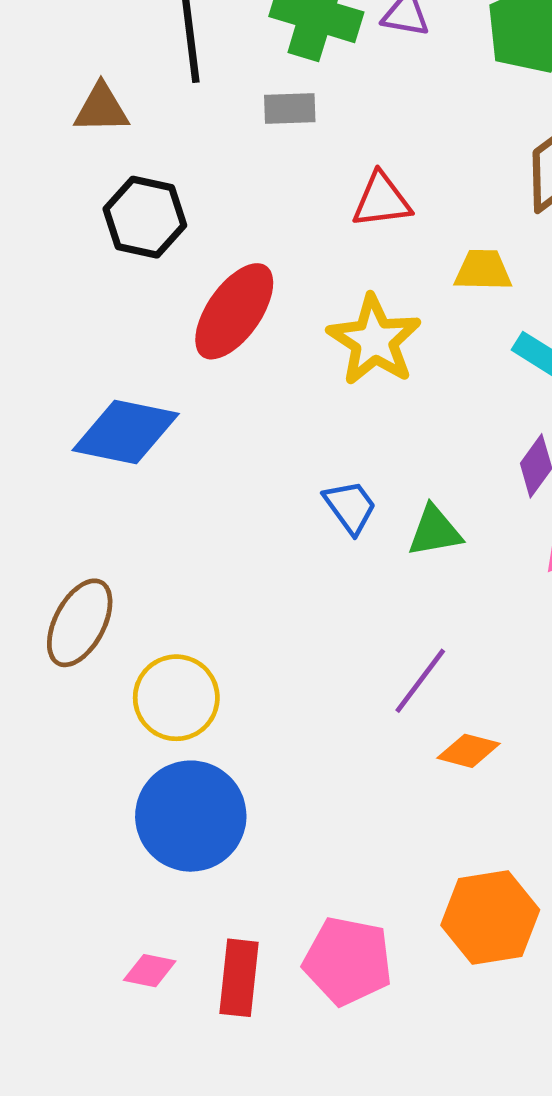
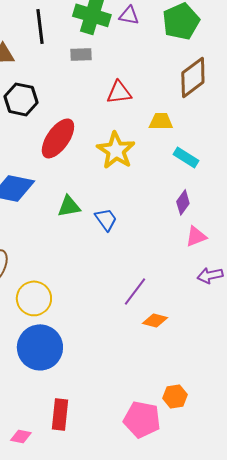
green triangle: (435, 531) -> (69, 206), moved
orange hexagon: (490, 917) -> (175, 396), moved, size x0.6
pink pentagon: (348, 961) -> (142, 419), moved
pink diamond: (150, 971) -> (21, 436), moved

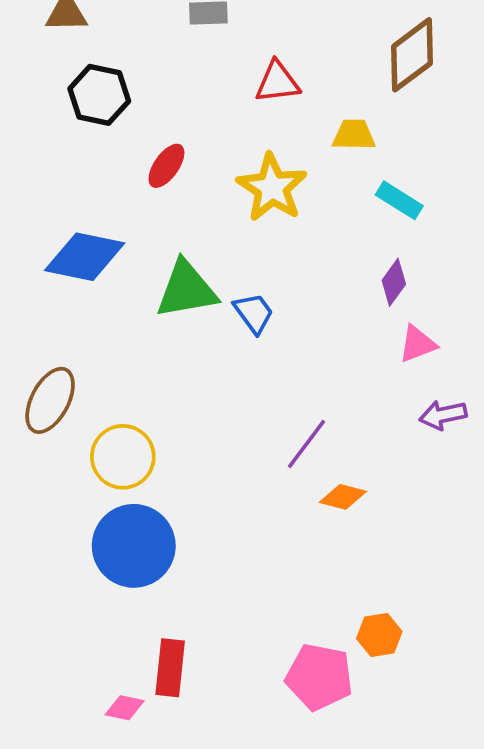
red ellipse: (58, 138) -> (166, 166), size x0.6
green triangle: (69, 206) -> (186, 289), size x1.5
pink diamond: (21, 436) -> (125, 708), moved

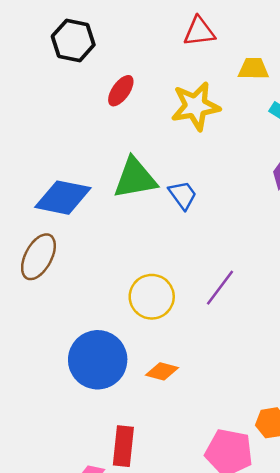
yellow star: (272, 188) -> (195, 106), turned 30
blue diamond: (85, 257) -> (63, 198), moved
yellow circle: (123, 457) -> (152, 297), moved
orange diamond: (343, 497) -> (162, 371), moved

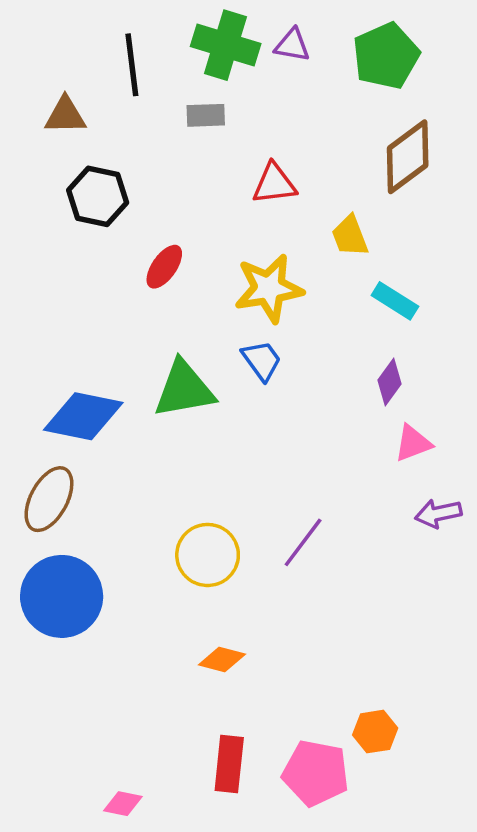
yellow trapezoid: (253, 69) -> (350, 236), turned -112
blue trapezoid: (183, 195) -> (262, 360), moved
blue circle: (98, 360) -> (62, 596), moved
red rectangle: (123, 446) -> (229, 764), moved

